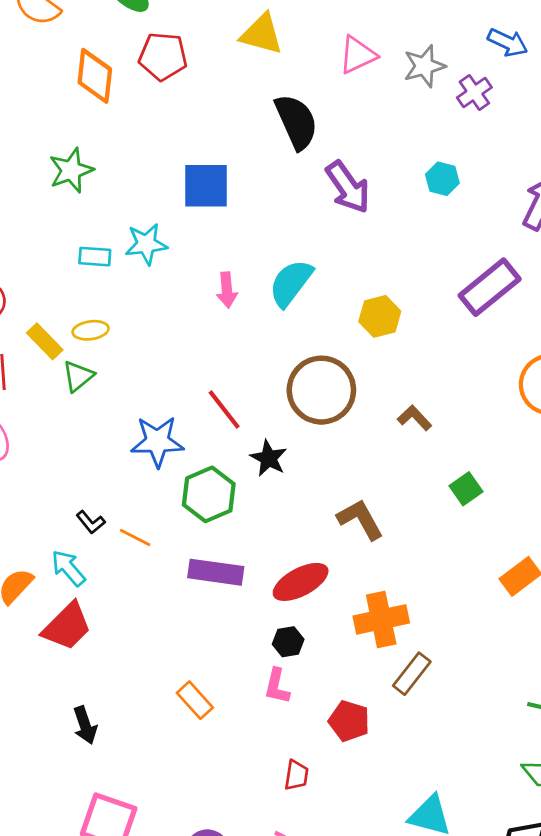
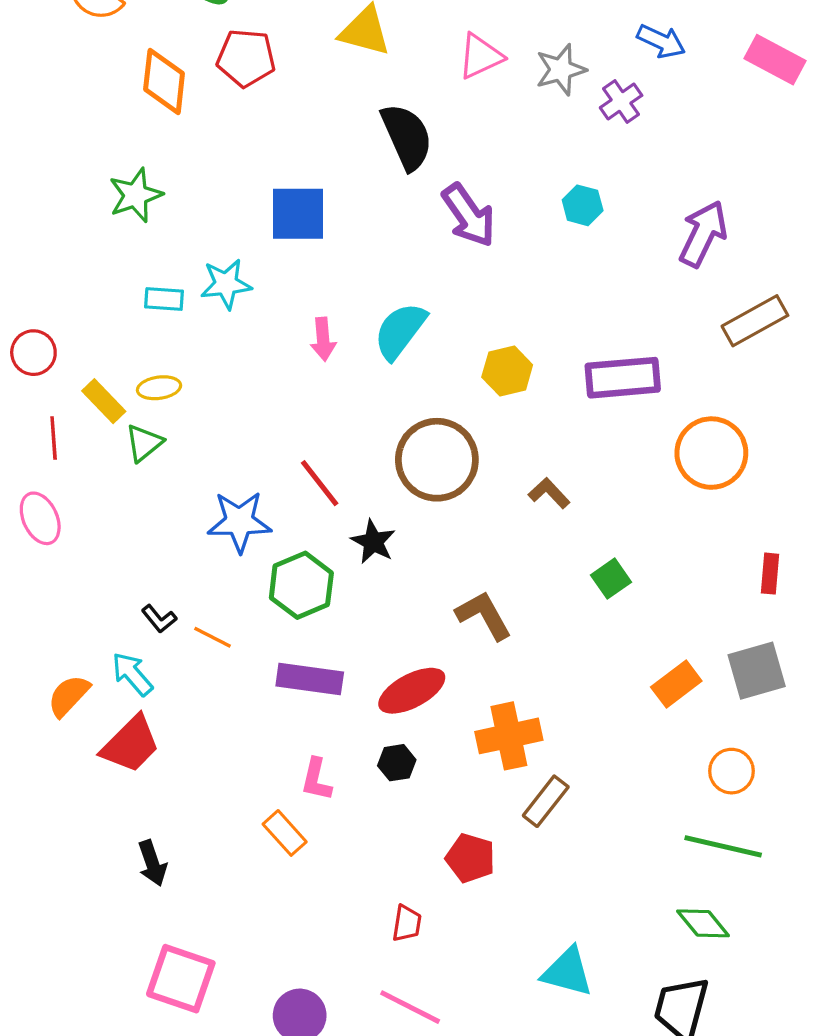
purple rectangle: (490, 287) -> (623, 378), moved, turned 34
pink L-shape: (277, 686) -> (316, 779), moved

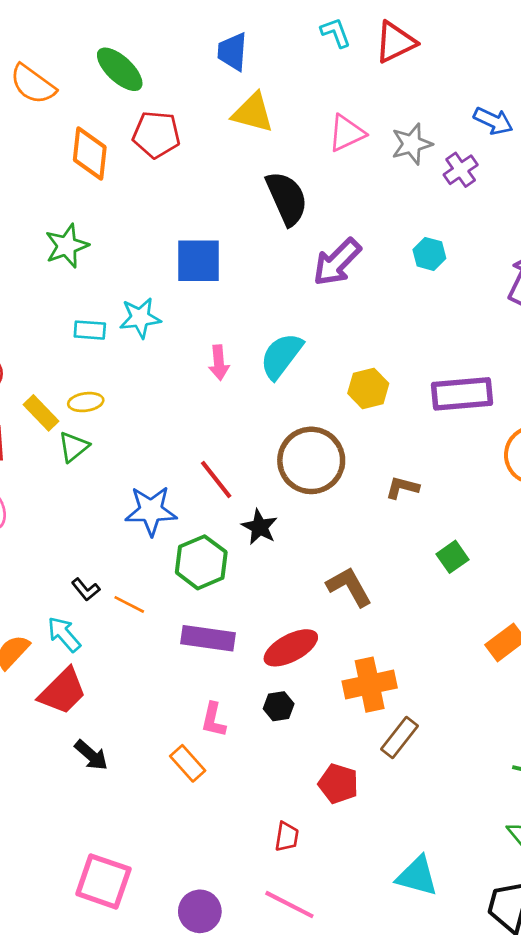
purple arrow: (469, 215) -> (337, 262), turned 80
brown L-shape: (549, 493) -> (402, 488), turned -32
black arrow: (152, 863) -> (91, 755), moved, turned -30

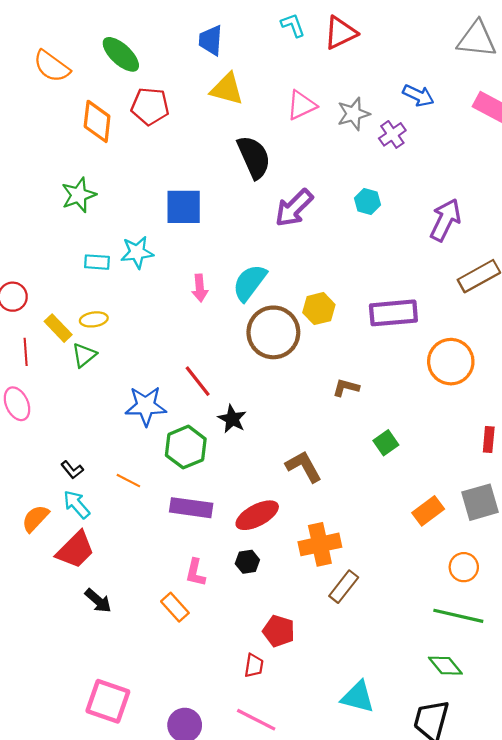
brown circle: (311, 460) -> (273, 332), moved
black L-shape: (86, 589) -> (72, 470), moved
red pentagon: (338, 784) -> (279, 631), moved

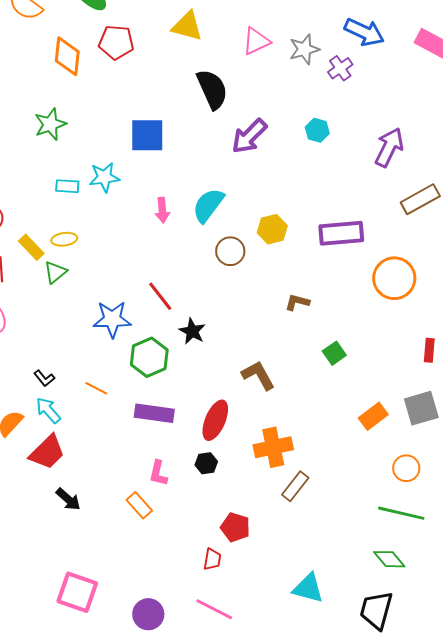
blue arrow: (418, 95) -> (364, 32), size x1.4
brown circle: (273, 332) -> (230, 251), size x0.6
red ellipse: (257, 515) -> (215, 420), turned -39

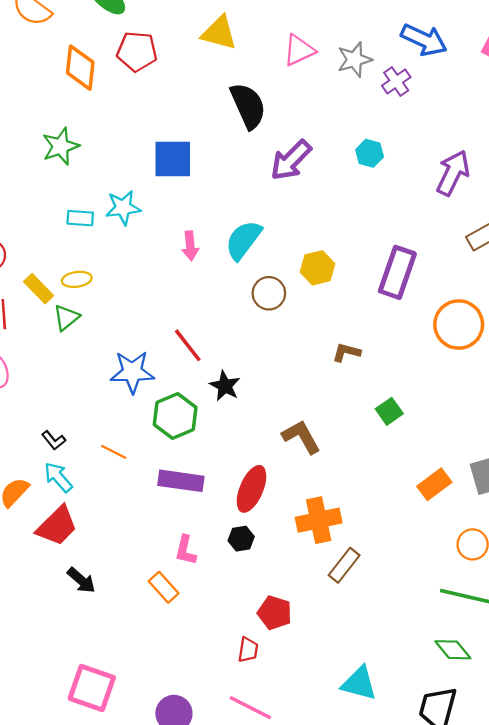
purple rectangle: (341, 233) -> (397, 272), turned -66

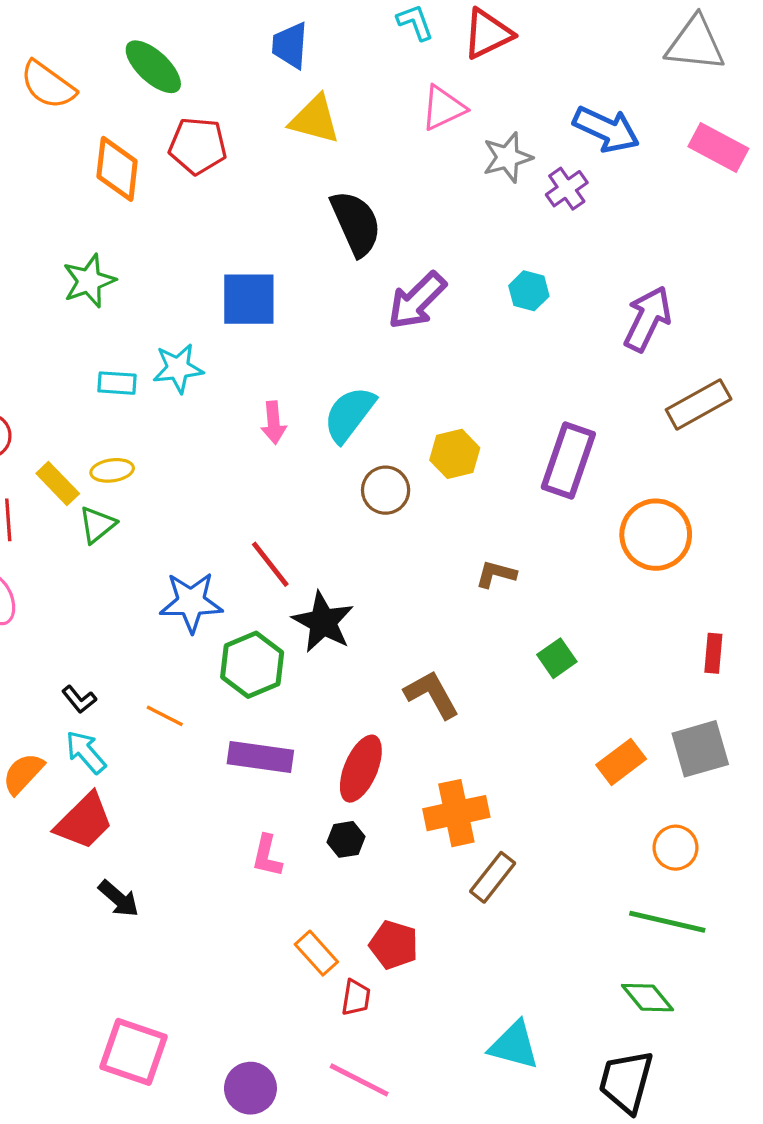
pink triangle: (299, 50) -> (443, 108), moved
black star: (225, 386) -> (323, 622), size x1.4
orange rectangle: (164, 587) -> (316, 953), moved

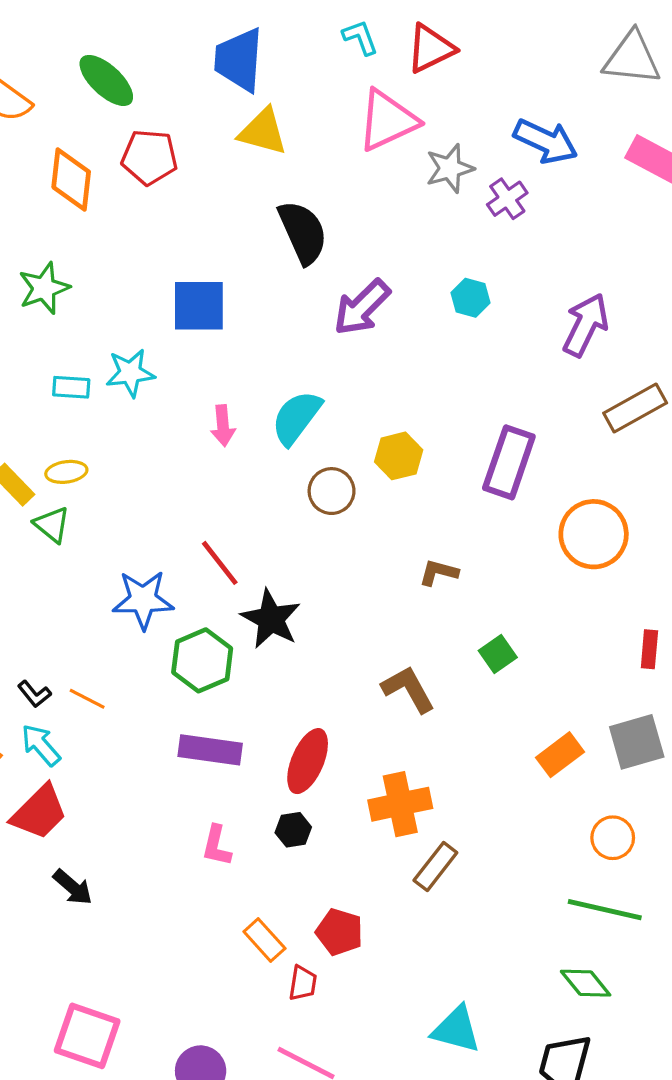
blue trapezoid: (290, 45) -> (239, 60), size x1.4
pink triangle: (443, 108) -> (387, 120), size x1.4
green triangle: (97, 525) -> (52, 525), turned -42
brown L-shape: (432, 694) -> (408, 689), moved
orange line: (165, 716) -> (87, 699), moved

